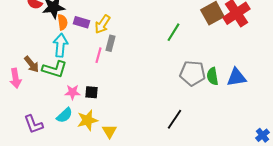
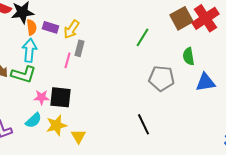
green semicircle: (212, 76) -> (188, 56), moved
black square: (91, 92) -> (60, 97), size x1.6
black line: (174, 119) -> (144, 124), turned -60

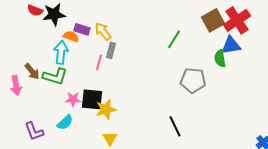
orange semicircle: (32, 27) -> (71, 36), moved, turned -63
yellow arrow: (72, 29) -> (103, 31), turned 108
blue triangle: (206, 82) -> (231, 45), moved
yellow star: (56, 125) -> (106, 109), moved

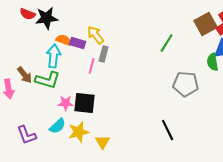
purple rectangle: (82, 29) -> (78, 43), moved
yellow star: (106, 109) -> (79, 132), moved

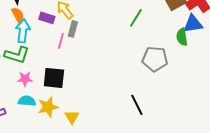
orange semicircle: (64, 40) -> (18, 15), moved, turned 42
pink star: (66, 103) -> (25, 79), moved
cyan semicircle: (58, 126) -> (27, 101), turned -132

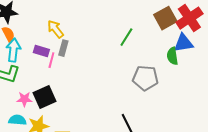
purple rectangle: (47, 18) -> (41, 51), moved
black square: (54, 78) -> (44, 97), turned -30
pink star: (25, 79) -> (24, 99), moved

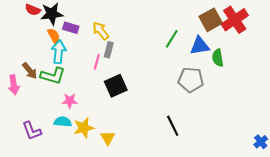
blue triangle: (183, 43) -> (200, 46), moved
purple rectangle: (41, 51) -> (71, 28), moved
black square: (44, 97) -> (116, 86), moved

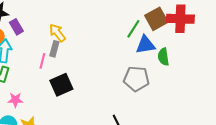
red cross: (235, 20) -> (180, 19), turned 36
purple rectangle: (71, 28) -> (16, 27), turned 42
yellow arrow: (101, 31) -> (57, 33), moved
green line: (172, 39) -> (133, 29), moved

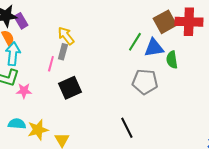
purple rectangle: (16, 27) -> (21, 21), moved
green line: (133, 29) -> (135, 42), moved
pink star: (15, 100) -> (24, 91), moved

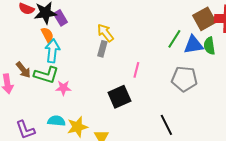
green semicircle: (172, 60) -> (209, 46), moved
pink line: (51, 64) -> (136, 70), moved
black square: (70, 88) -> (119, 97), moved

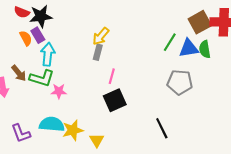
purple rectangle: (60, 18) -> (38, 35), moved
yellow arrow: (105, 33) -> (101, 36), turned -102
orange semicircle: (47, 35) -> (26, 38), moved
pink line: (136, 70) -> (112, 76), moved
cyan semicircle: (56, 121) -> (52, 124), size x1.4

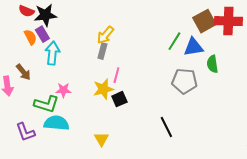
green semicircle: (205, 49) -> (212, 64), moved
green L-shape: (42, 78) -> (46, 104), moved
black square: (115, 100) -> (119, 99), size x0.7
yellow star: (73, 130) -> (103, 89), moved

